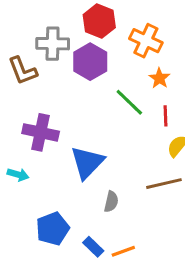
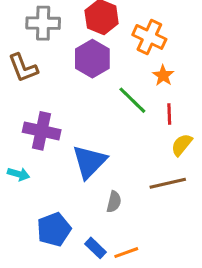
gray cross: (53, 44) -> (43, 23), moved

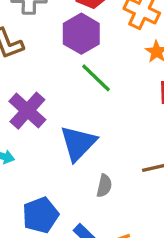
green line: (132, 100) -> (96, 78), moved
purple cross: (42, 131) -> (27, 111), turned 30

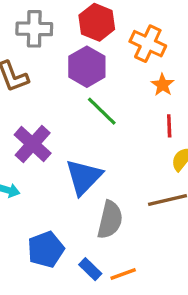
gray semicircle: (104, 186) -> (110, 220), size x1.6

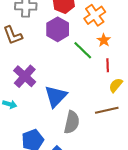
orange cross: (148, 44) -> (95, 15), turned 30
green line: (102, 111) -> (83, 50), moved

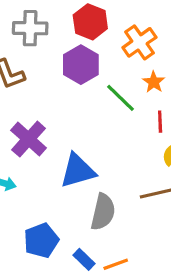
blue triangle: (56, 96) -> (78, 171), turned 30

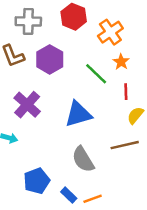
purple hexagon: (81, 65) -> (50, 59), moved
blue triangle: (78, 171) -> (78, 114), moved
gray semicircle: (103, 212) -> (83, 159), turned 136

